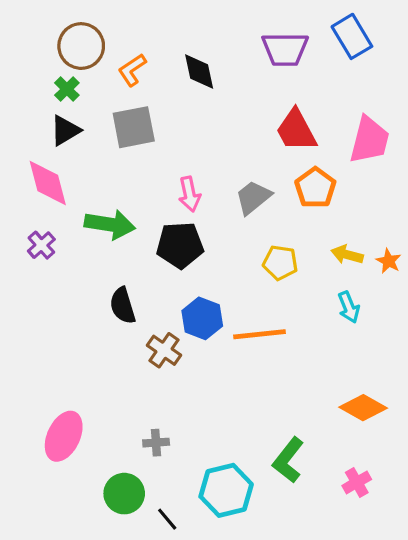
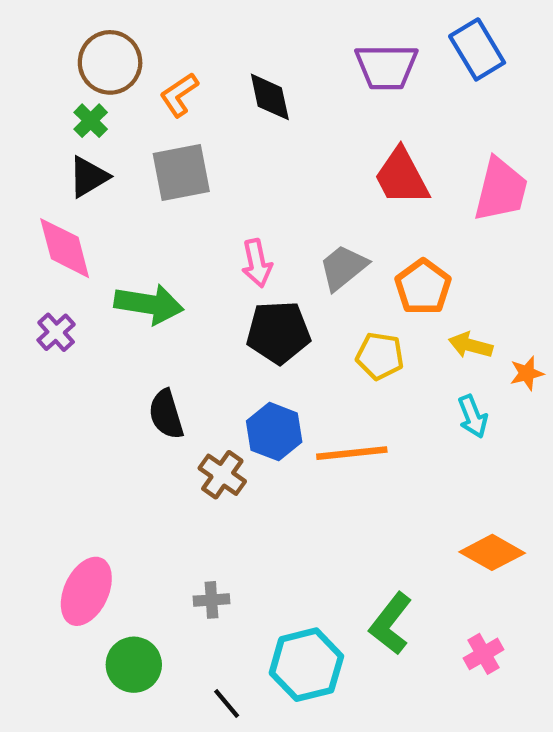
orange pentagon: (315, 188) -> (423, 287), moved
black pentagon: (180, 245) -> (278, 332), moved
orange star: (389, 261) -> (527, 373), moved, turned 30
green circle: (124, 494) -> (134, 665), moved

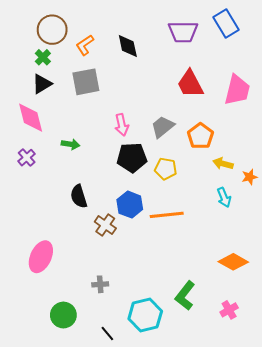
green arrow: (149, 304) -> (71, 144), size x0.6
yellow pentagon: (380, 356) -> (166, 169), moved
pink ellipse: (86, 591) -> (41, 257), moved

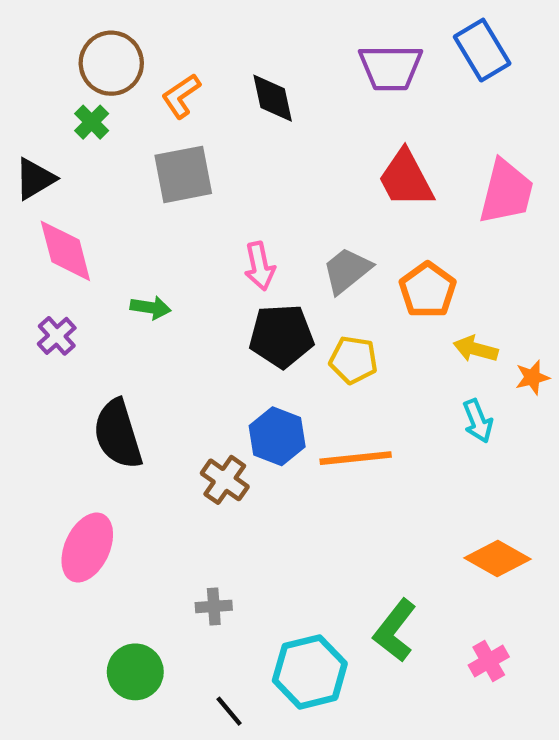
black triangle: (42, 84) -> (35, 179), moved
black semicircle: (79, 196) -> (118, 434), moved, size x1.4

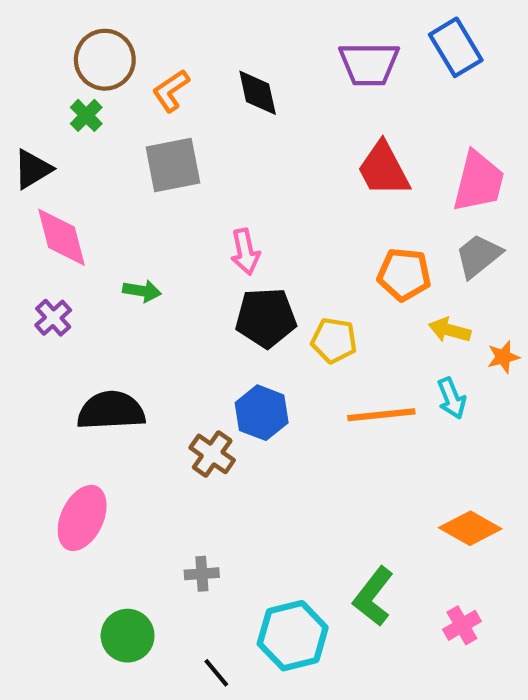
gray trapezoid: (347, 270) -> (478, 256), moved
orange pentagon: (428, 290) -> (404, 274), turned -30
black semicircle: (118, 434) -> (111, 411), turned 104
orange line: (356, 458) -> (381, 415), moved

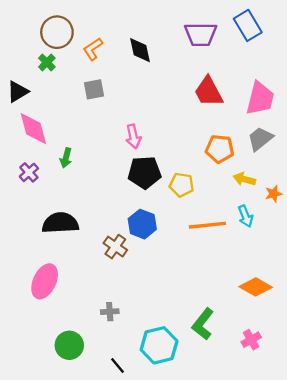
gray square: (173, 165) -> (94, 89), size x0.7
green arrow: (142, 291) -> (66, 158), moved, turned 96

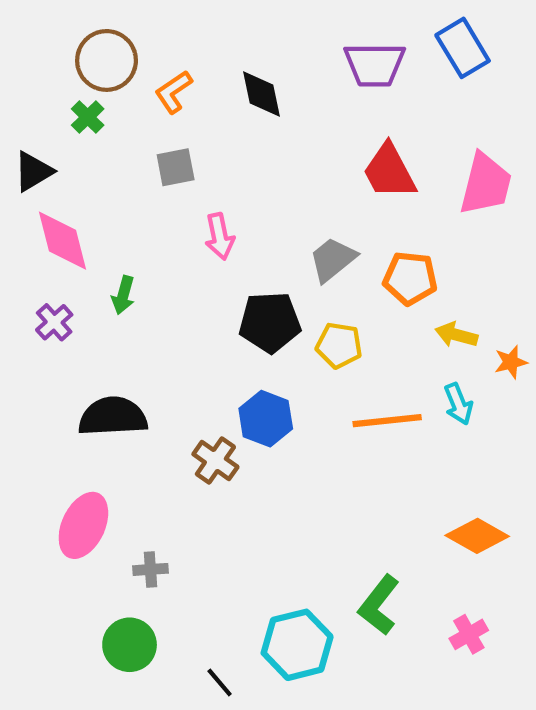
pink arrow: (133, 137) -> (220, 236), moved
gray trapezoid: (260, 139) -> (333, 259), moved
gray cross: (110, 312) -> (150, 569), moved

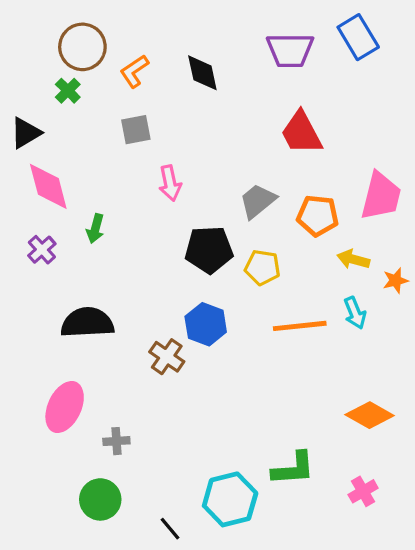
pink trapezoid: (486, 184) -> (381, 196), moved
green L-shape: (379, 605) -> (293, 469), turned -132

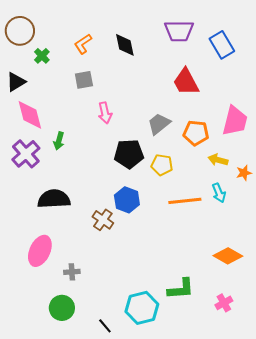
blue rectangle: (358, 37) -> (222, 45), moved
brown circle: (82, 47) -> (20, 31), moved
purple cross: (42, 250) -> (26, 154), size x1.6

